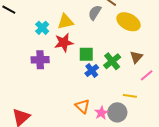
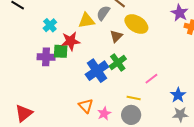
yellow triangle: (65, 22) -> (86, 20), moved
green square: (86, 54) -> (61, 51), moved
brown triangle: (136, 57) -> (116, 36), moved
blue cross: (92, 71) -> (97, 71), size x1.6
gray circle: (117, 112) -> (131, 115), moved

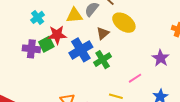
purple star: (180, 13) -> (161, 58), moved
green square: (61, 51) -> (46, 44), turned -35
blue cross: (97, 71) -> (81, 50), moved

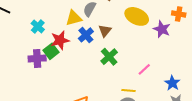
yellow ellipse: (124, 23) -> (137, 16), moved
blue cross: (81, 50) -> (86, 35), moved, size x0.7
purple star: (161, 58) -> (162, 29), moved

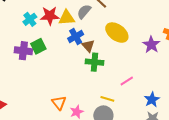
yellow ellipse: (137, 16) -> (117, 33), moved
brown triangle: (105, 31) -> (88, 46), moved, turned -32
red star: (60, 40) -> (50, 16), moved
green cross: (109, 57) -> (94, 62), turned 36

